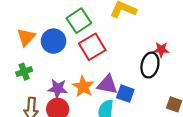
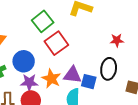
blue circle: (54, 41) -> (24, 61), moved
black ellipse: (150, 65) -> (109, 69), moved

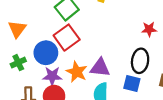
red square: (56, 43) -> (67, 38), moved
blue square: (89, 82) -> (132, 83), moved

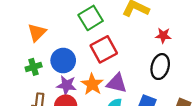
red star: (149, 29) -> (163, 35), moved
red square: (67, 38) -> (104, 49), moved
black ellipse: (140, 61) -> (160, 67), moved

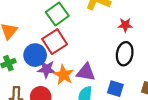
red square: (104, 49) -> (55, 42), moved
purple star: (67, 85) -> (47, 69), moved

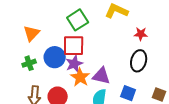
red square: (55, 42) -> (74, 46), turned 30
purple star: (47, 69) -> (74, 64), moved, turned -30

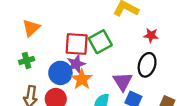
green square: (78, 20) -> (100, 42), moved
blue circle: (55, 57) -> (60, 73), moved
purple triangle: (101, 76) -> (123, 81), moved, turned 42

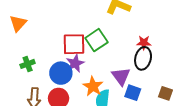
orange triangle: (31, 28) -> (18, 23), moved
red star: (151, 35) -> (144, 43), moved
orange star: (82, 79) -> (93, 86), moved

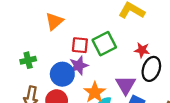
orange triangle: (18, 23) -> (54, 21), moved
red star: (144, 43) -> (142, 50), moved
red square: (74, 44) -> (80, 45), size x0.7

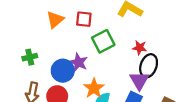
red square: (80, 45) -> (84, 19), moved
purple star: (79, 66) -> (79, 62), turned -30
purple triangle: (126, 85) -> (139, 81), moved

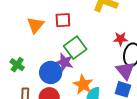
green square: (103, 41) -> (75, 48), moved
green cross: (30, 57) -> (17, 65), turned -32

